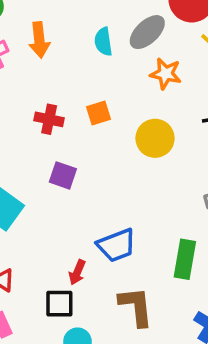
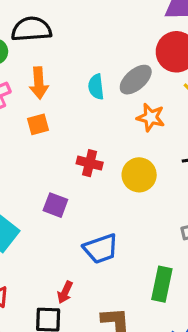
orange square: (98, 113) -> (38, 124), moved
red cross: (49, 119) -> (90, 163), moved
blue trapezoid: (117, 245) -> (101, 249), moved

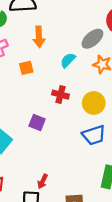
orange arrow: (39, 83) -> (39, 37), moved
cyan semicircle: (96, 87) -> (68, 60), moved, turned 49
blue trapezoid: (101, 249) -> (94, 135), moved

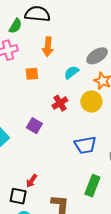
red cross: (61, 95) -> (60, 103), turned 35
yellow circle: (94, 103) -> (91, 102), moved

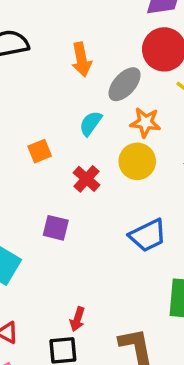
orange arrow: (48, 47) -> (82, 59), moved
orange square: (32, 74) -> (40, 151), moved

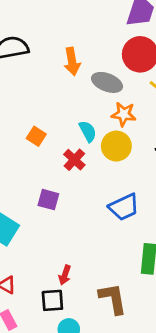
gray ellipse: (125, 84) -> (107, 82), turned 68
cyan semicircle: (91, 123) -> (88, 131), moved, turned 115
orange square: (40, 151) -> (36, 136), turned -36

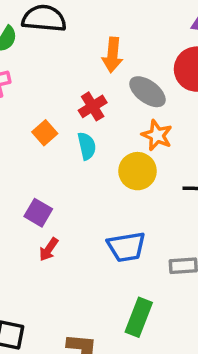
cyan semicircle: (88, 131) -> (87, 146), moved
red cross: (74, 160) -> (93, 106), moved
red arrow: (65, 275) -> (49, 249), moved

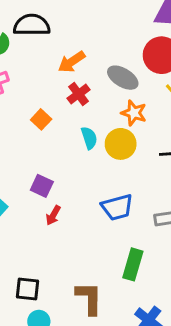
orange arrow: (112, 55) -> (72, 62), moved, turned 56
cyan semicircle: (87, 146) -> (89, 138), moved

